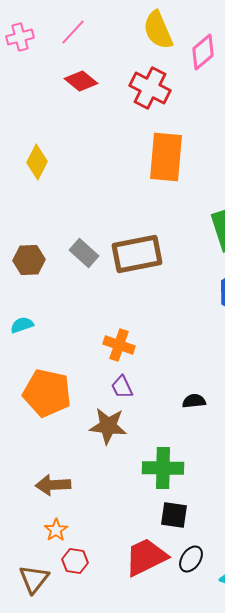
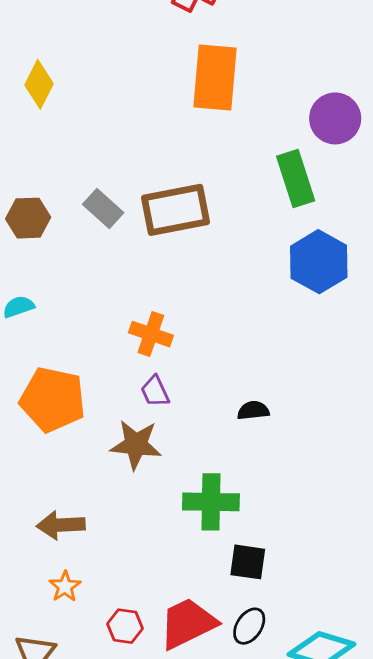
black square: (174, 515) -> (248, 562), moved
red hexagon: (75, 561) -> (125, 626), moved

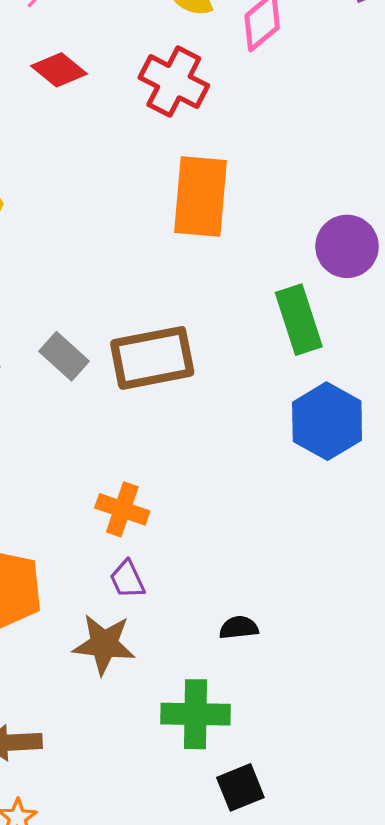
black semicircle: (253, 410) -> (239, 628), moved
black square: (248, 562) -> (240, 787), turned -30

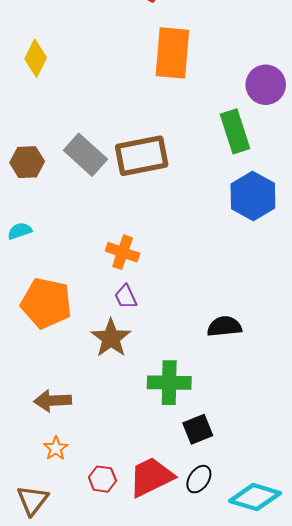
gray rectangle: (64, 356) -> (85, 155), size x1.4
black semicircle: (239, 628) -> (224, 326), moved, size x1.4
brown star: (104, 644) -> (111, 338), turned 30

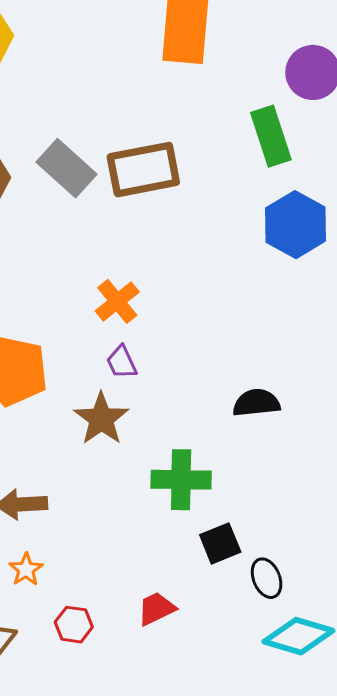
orange cross: (123, 252) -> (117, 301), turned 32
red trapezoid: (151, 477) -> (156, 609), size x0.6
red hexagon: (102, 479) -> (74, 625), moved
black ellipse: (199, 479) -> (267, 578), moved, turned -56

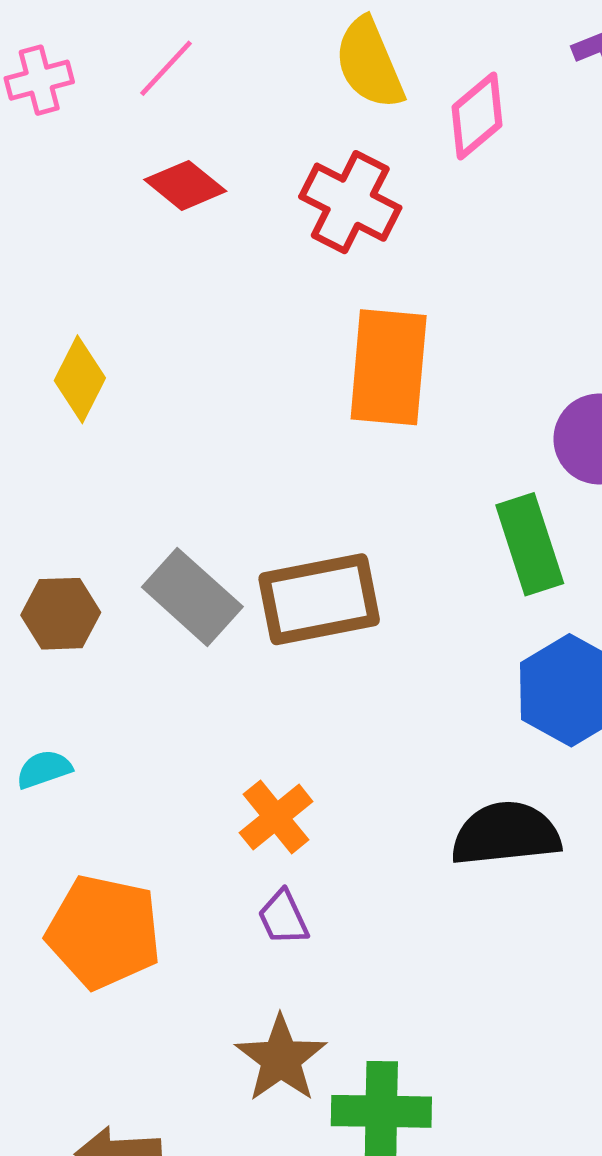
black semicircle: (256, 403) -> (506, 834), moved, size x1.4
brown star: (101, 419) -> (281, 1059), moved

